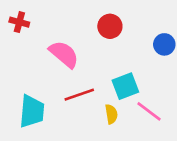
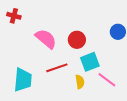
red circle: (110, 26) -> (77, 40), moved

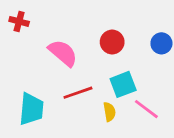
red circle: (77, 40) -> (112, 42), moved

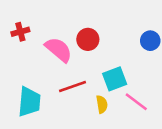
red cross: (19, 21) -> (20, 32), moved, turned -30
red circle: (112, 42) -> (88, 39), moved

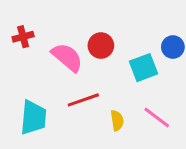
cyan square: (115, 79) -> (144, 68), moved

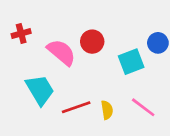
red line: (83, 100) -> (76, 107), moved
cyan trapezoid: (33, 118) -> (40, 90), moved, turned -36

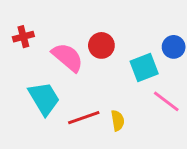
pink line: (143, 107) -> (166, 101), moved

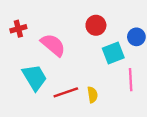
red circle: (101, 45) -> (96, 25), moved
pink line: (166, 101) -> (131, 80), turned 50

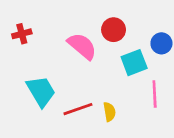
pink semicircle: (53, 45) -> (82, 46), moved

